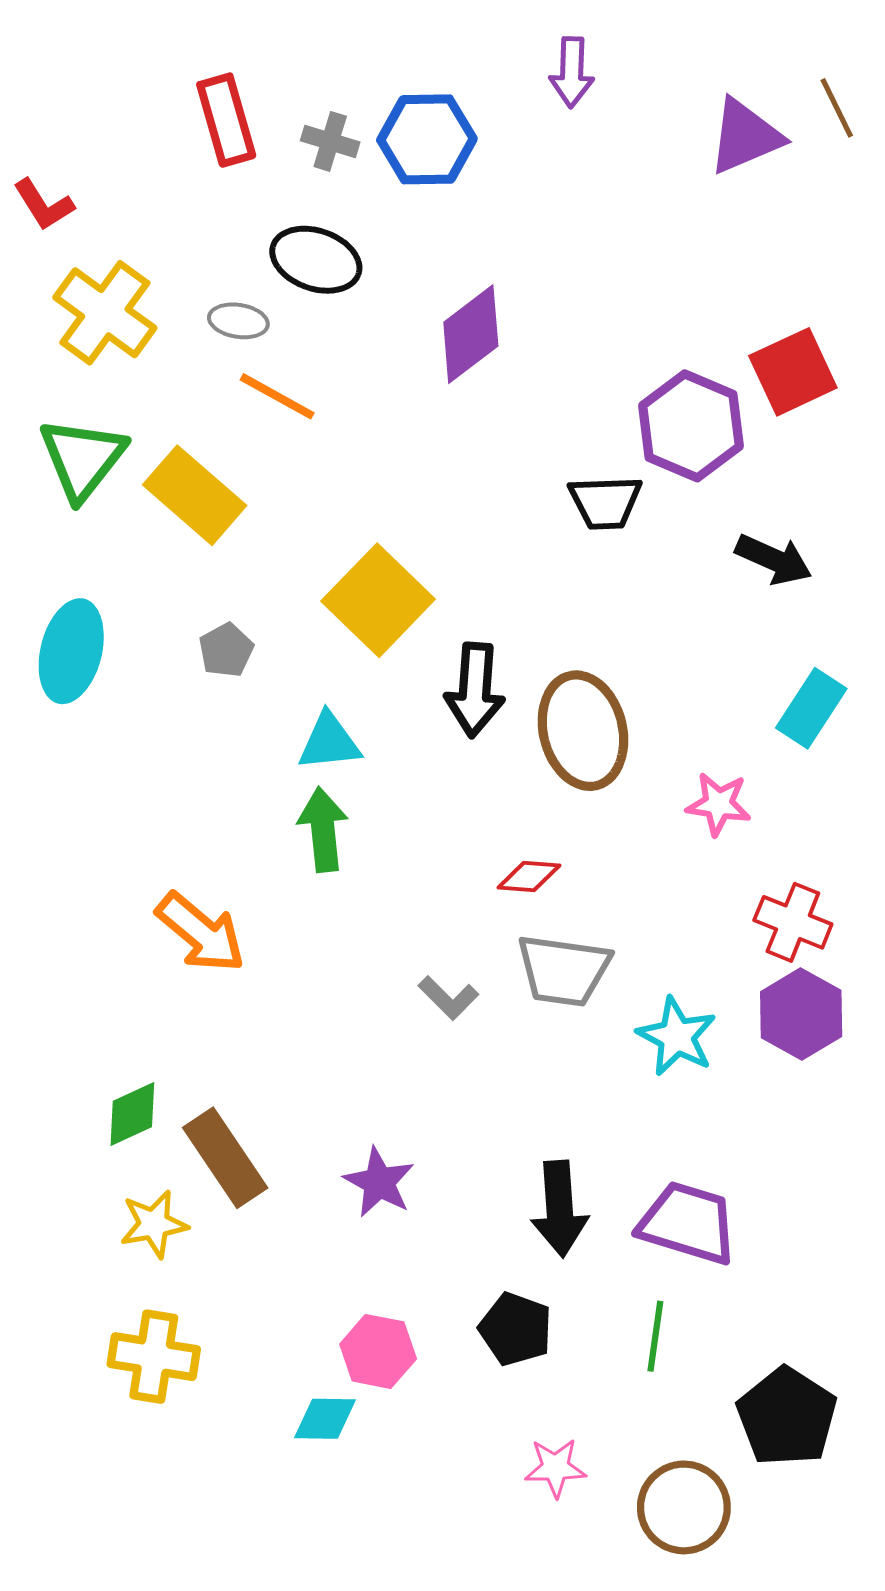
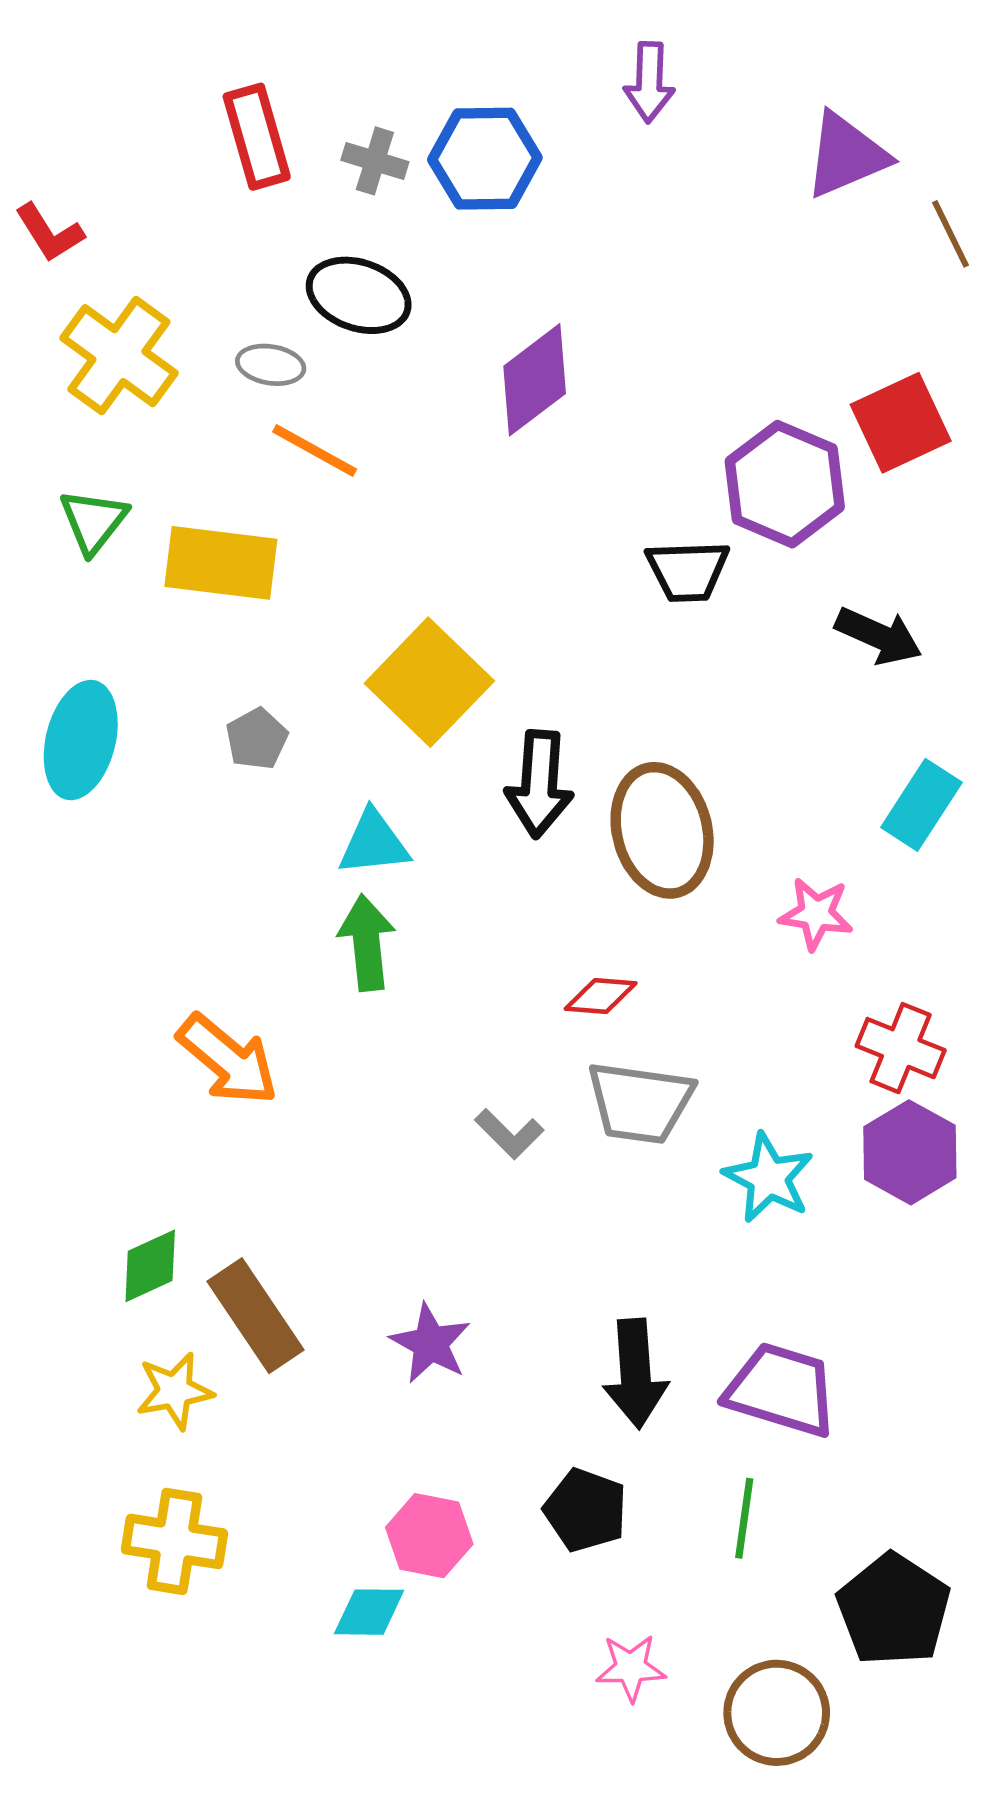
brown line: (837, 108) -> (950, 234), moved
green triangle: (82, 458) -> (93, 521), size x0.7
yellow rectangle: (195, 495) -> (221, 563), turned -34

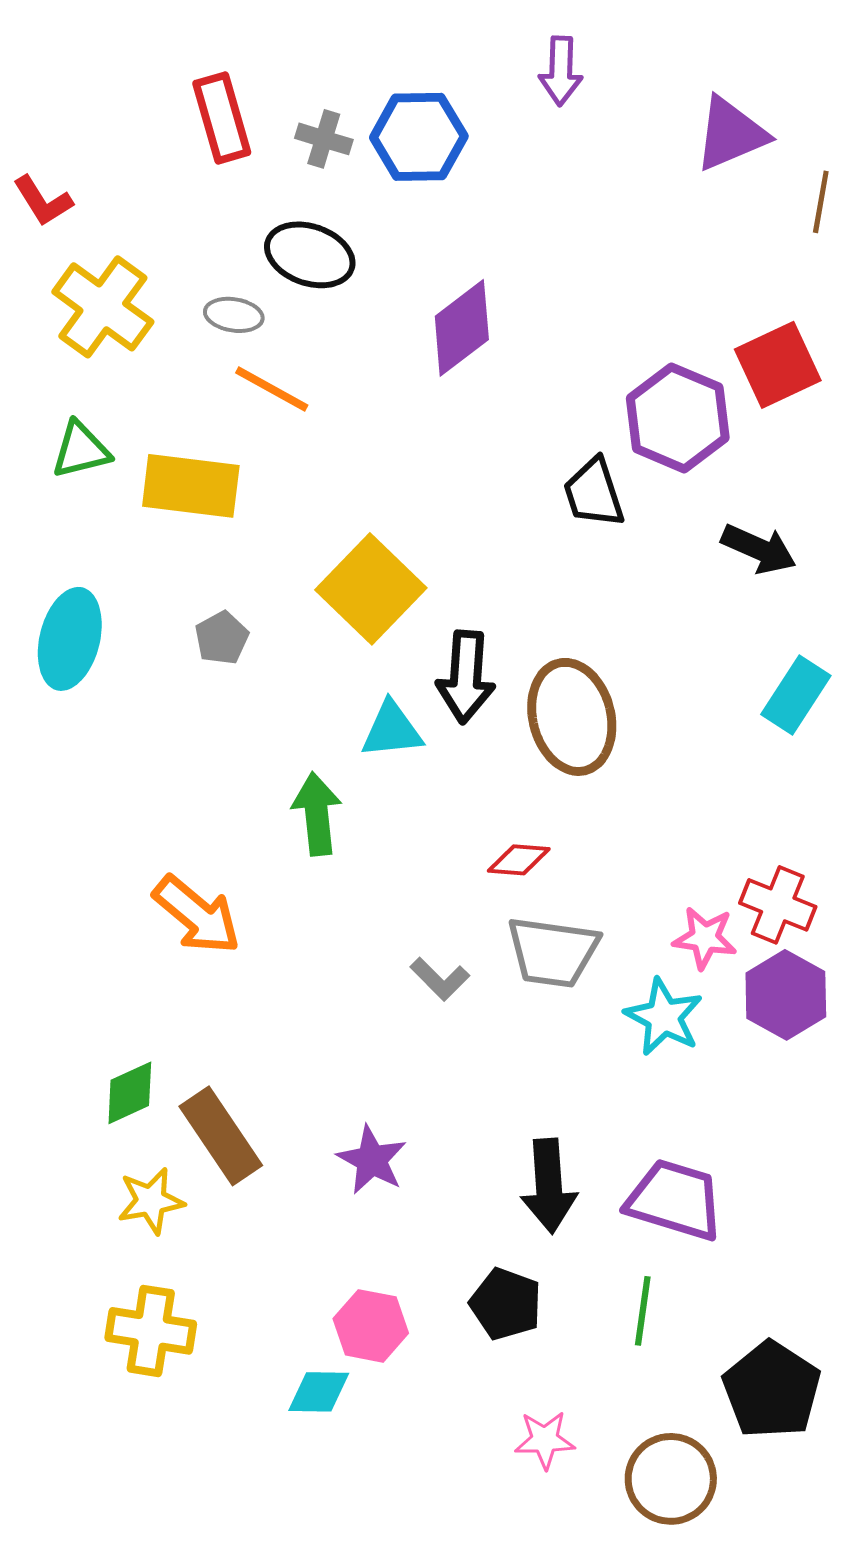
brown line: (950, 234) -> (821, 202), turned 36
green triangle: (93, 521) -> (81, 450), turned 38
black trapezoid: (688, 571) -> (594, 493), turned 74
cyan triangle: (374, 843) -> (392, 730), moved
pink star: (816, 914) -> (705, 938), moved

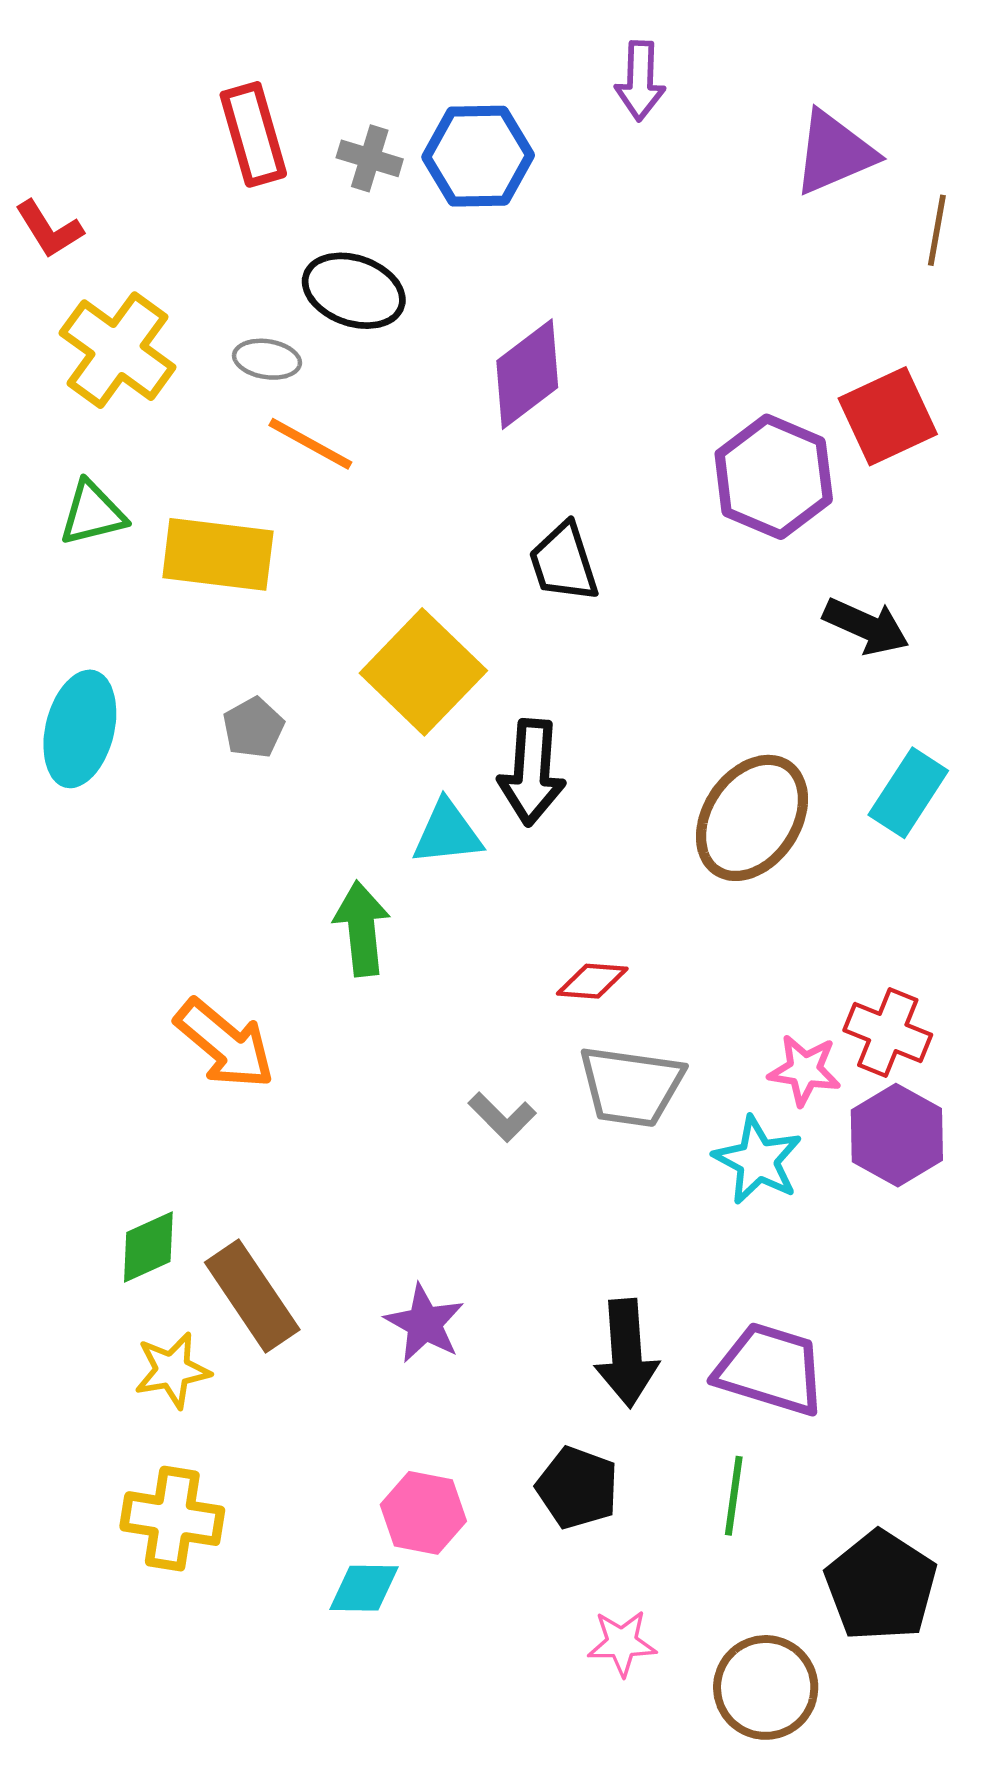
black trapezoid: (594, 493) -> (564, 562), moved
brown ellipse: (572, 717) -> (752, 818), moved, turned 48

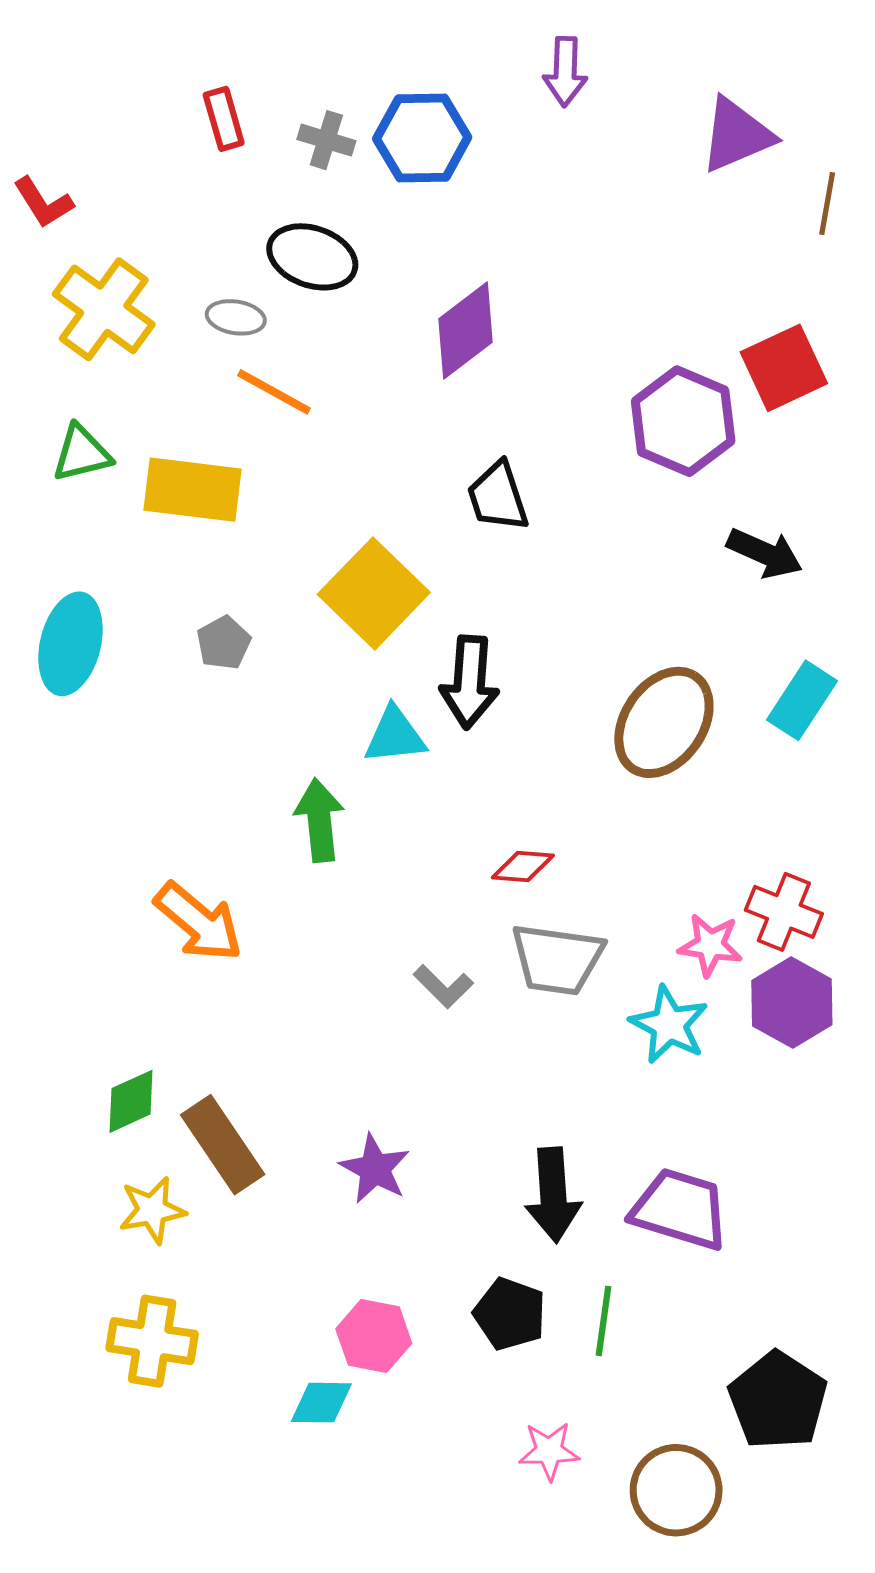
red rectangle: (253, 134) -> (224, 119), size x0.7
green line: (734, 1496) -> (604, 1321), moved

